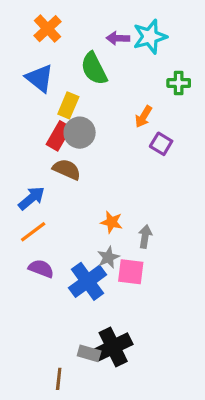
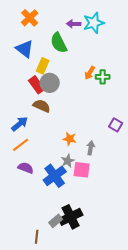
green cross: (179, 83) -> (103, 77), moved
red rectangle: (59, 136) -> (37, 85), turned -66
purple square: (161, 144) -> (116, 125), moved
gray rectangle: (89, 353) -> (56, 221), turned -56

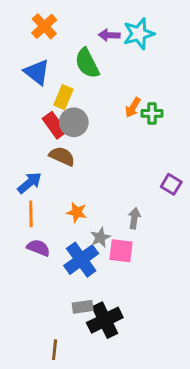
orange star: (70, 139) -> (77, 212), moved
orange line: (21, 145) -> (31, 214), turned -54
gray rectangle: (56, 221) -> (83, 307), moved, turned 32

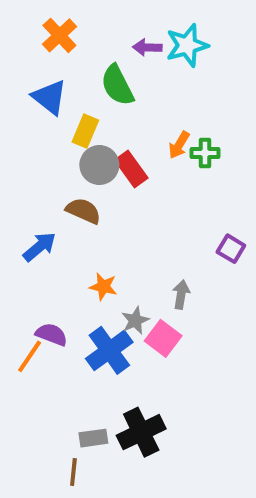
red rectangle: (55, 125) -> (131, 169), moved
orange line: (31, 214) -> (30, 356), moved, turned 35
pink square: (121, 251) -> (163, 338), turned 30
gray rectangle: (83, 307) -> (93, 438), moved

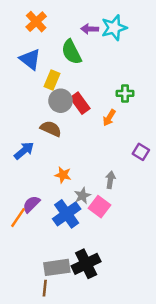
orange arrow: (179, 145) -> (109, 118), moved
purple semicircle: (52, 334) -> (31, 204), turned -66
gray rectangle: (93, 438) -> (57, 267), size x1.5

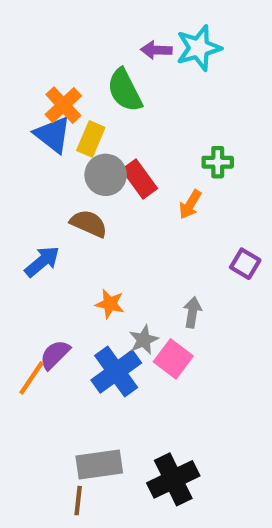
orange cross: (36, 22) -> (63, 105), moved
blue triangle: (30, 59) -> (53, 135), moved
black cross: (86, 264) -> (173, 479), moved

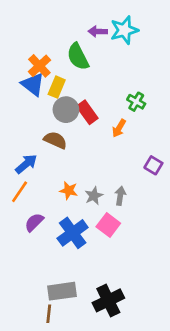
green cross: (218, 162) -> (136, 102), turned 30
gray star: (144, 340) -> (94, 196), moved
orange line: (32, 378) -> (20, 192), moved

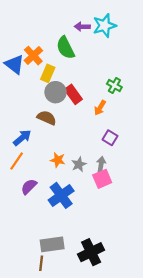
blue triangle: (33, 84) -> (14, 64), moved
purple square: (153, 165) -> (110, 138), moved
pink square: (108, 225) -> (102, 179), moved, turned 30

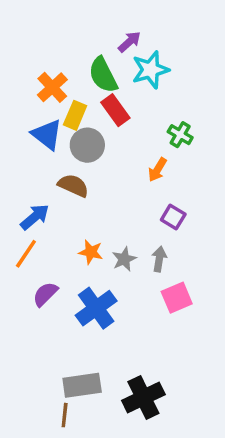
cyan star: (104, 26) -> (150, 70), moved
purple arrow: (82, 27) -> (129, 42), turned 136
blue triangle: (14, 64) -> (47, 135), moved
red rectangle: (73, 94) -> (115, 110), moved
pink square: (102, 179) -> (177, 298), moved

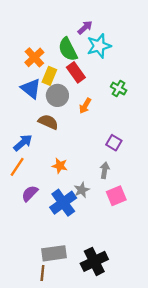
orange arrow: (157, 170) -> (85, 106), moved
gray star: (124, 259) -> (82, 190), moved

